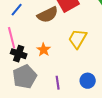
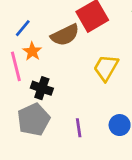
orange star: (44, 50) -> (32, 51), moved
black cross: (19, 54) -> (42, 88), moved

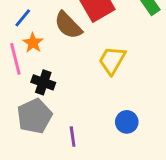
brown semicircle: (65, 35) -> (68, 25), turned 72
purple line: (79, 128) -> (73, 137), moved

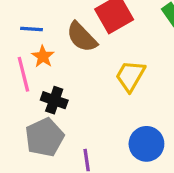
blue line: (23, 18) -> (32, 29), turned 54
blue circle: (127, 122) -> (146, 144), size x1.4

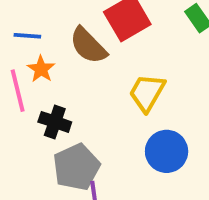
gray pentagon: (44, 137) -> (76, 167), moved
blue circle: (146, 144) -> (167, 151), moved

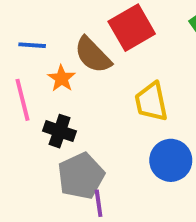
orange star: (41, 69) -> (61, 78), moved
yellow trapezoid: (147, 93) -> (151, 102), turned -42

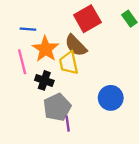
brown semicircle: (93, 55) -> (76, 45), moved
orange star: (61, 78) -> (45, 49), size x1.6
yellow trapezoid: (151, 102) -> (69, 63), moved

